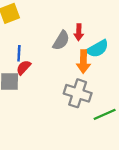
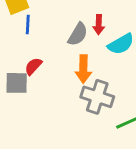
blue line: (19, 53) -> (28, 25), moved
orange arrow: (83, 62) -> (83, 69), moved

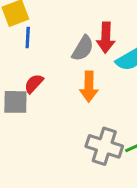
red arrow: (99, 25) -> (106, 38), size x1.4
gray cross: (97, 97) -> (104, 146), moved

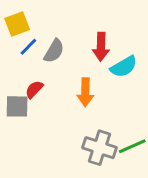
blue line: (28, 38) -> (28, 47), turned 42
gray semicircle: (83, 48) -> (54, 51), moved

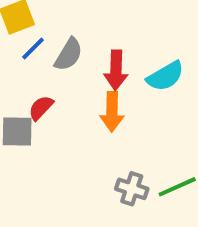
red arrow: (101, 47) -> (116, 70), moved
gray cross: (99, 148) -> (132, 189), size x0.7

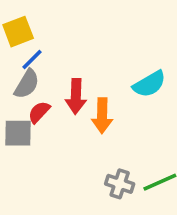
gray semicircle: (69, 54) -> (27, 84), moved
red arrow: (116, 70) -> (76, 96), moved

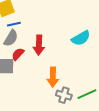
blue line: (32, 60) -> (14, 24), turned 32
orange arrow: (102, 116) -> (53, 77), moved

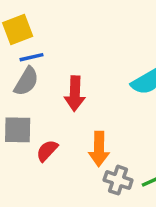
red semicircle: (18, 54) -> (47, 151), moved

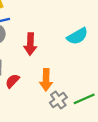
gray cross: (118, 180) -> (58, 100), turned 36

